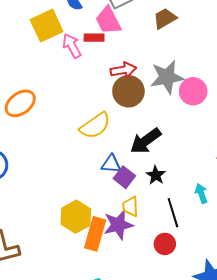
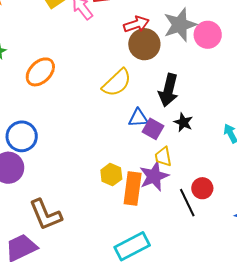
black arrow: (146, 141) -> (168, 90), turned -32
black line: (173, 213) -> (187, 203), moved
yellow hexagon: (76, 217) -> (111, 175), size x0.7

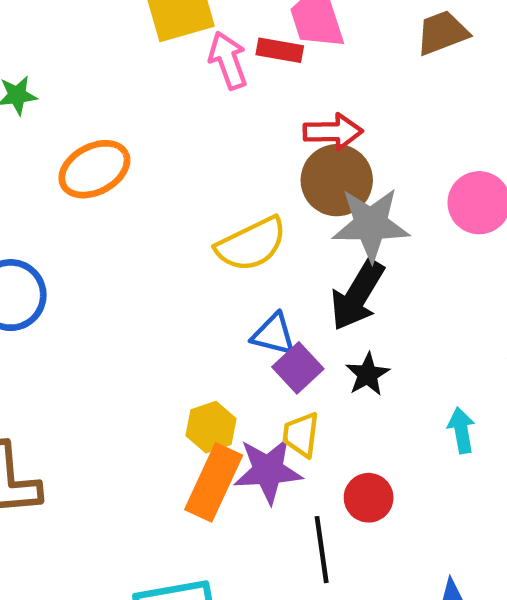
gray star: (180, 25) -> (371, 224), moved
yellow hexagon: (111, 175) -> (211, 427), moved
red circle: (202, 188) -> (369, 498), moved

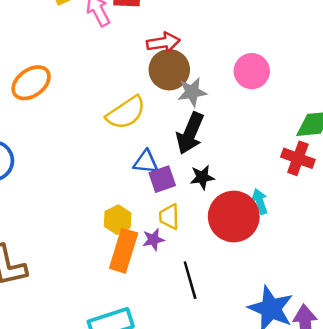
gray star: (371, 224) -> (192, 92), size x0.7
purple square: (298, 368) -> (162, 179), turned 32
black star: (368, 374) -> (202, 177), turned 30
purple star: (268, 470) -> (153, 240), size x0.6
red circle: (369, 498) -> (234, 216), moved, size x1.8

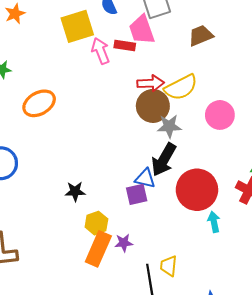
yellow semicircle: (126, 113) -> (181, 87), moved
blue triangle: (146, 162) -> (145, 178), moved
black star: (202, 177) -> (75, 191), moved
red circle: (234, 216) -> (197, 190), moved
yellow trapezoid: (169, 217) -> (169, 266), moved

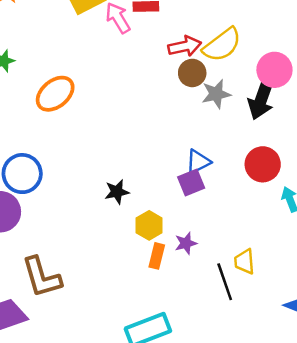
brown circle: (153, 106) -> (192, 73), size x0.7
black arrow: (164, 160) -> (261, 99), moved
blue triangle: (145, 178) -> (198, 162), turned -30
red circle: (197, 190) -> (263, 164), size x0.7
orange rectangle: (98, 249) -> (157, 256), size x0.6

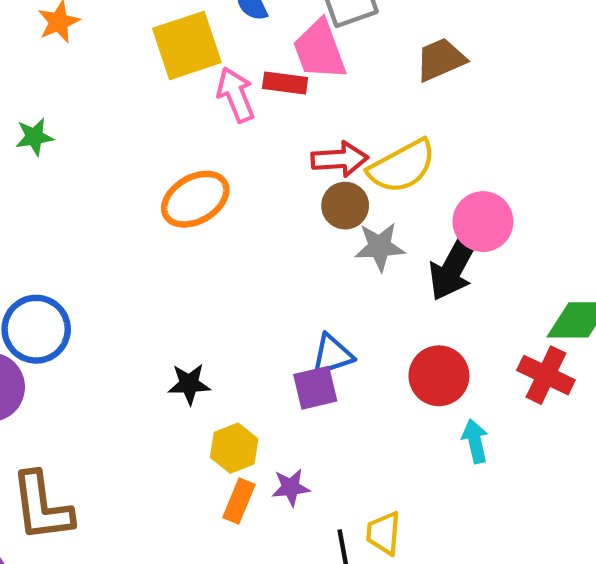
orange ellipse: (55, 94) -> (195, 199), moved

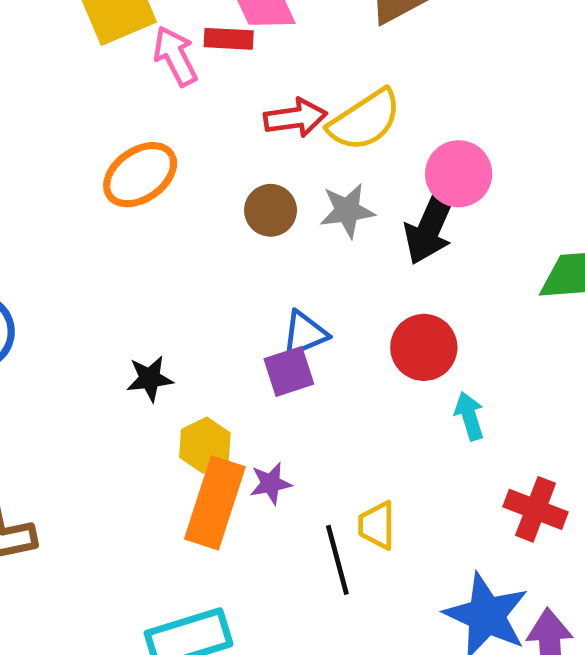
brown circle: (345, 206) -> (271, 210), moved
red cross: (546, 375) -> (536, 509), moved
orange rectangle: (239, 501) -> (215, 503), size x1.8

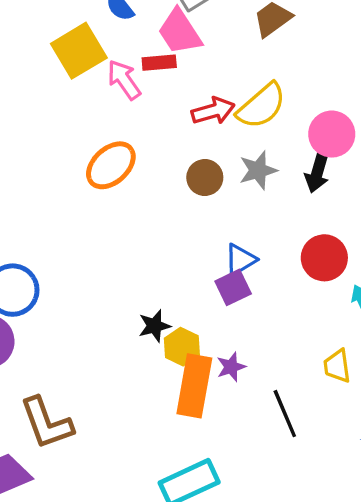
black arrow: (430, 225) -> (317, 173), size x0.7
black star: (150, 379) -> (154, 326), moved
yellow trapezoid: (377, 525) -> (337, 366), moved

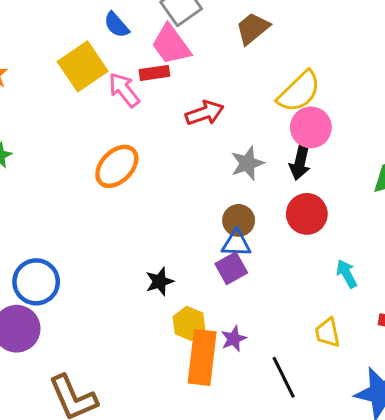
yellow semicircle: (261, 106) -> (299, 92), moved
brown circle: (205, 178) -> (239, 220), moved
red circle: (324, 258) -> (307, 214), moved
blue triangle: (240, 260) -> (236, 243), turned 36
black star: (154, 326) -> (160, 281), moved

